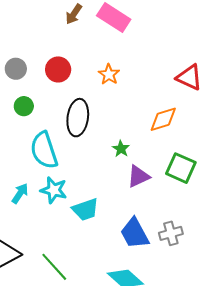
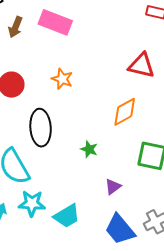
purple triangle: (138, 176) -> (113, 187), moved, size x0.7

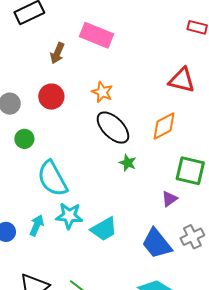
brown arrow: (15, 27) -> (57, 53), moved
black ellipse: (41, 128) -> (113, 128), moved, turned -42
purple triangle: (113, 187) -> (170, 199), moved

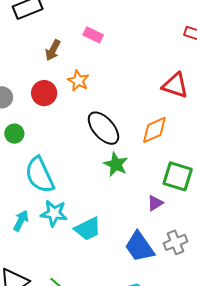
pink rectangle: (96, 35) -> (93, 35), size x0.6
orange star: (102, 92) -> (78, 81), moved
green star: (128, 163) -> (116, 164), size x1.4

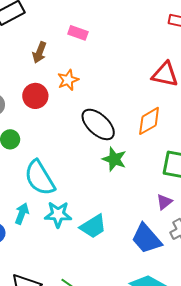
orange star: (78, 81) -> (68, 80), turned 30
purple triangle: (155, 203) -> (164, 202), moved
cyan arrow: (21, 221) -> (22, 214), moved

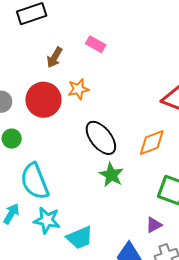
red circle: (35, 96) -> (43, 100), size x1.4

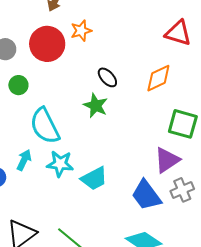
black ellipse: (101, 138) -> (107, 77), size x0.6
green star: (111, 175) -> (96, 106), moved
purple triangle: (154, 225) -> (167, 160), size x1.6

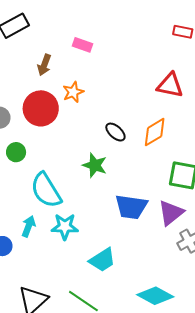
black ellipse: (107, 77) -> (115, 132), moved
cyan trapezoid: (94, 179) -> (102, 260), moved
blue trapezoid: (146, 195) -> (131, 207), moved, turned -40

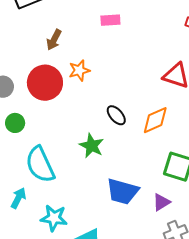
pink rectangle: (83, 45) -> (110, 20), moved, turned -30
purple triangle: (171, 213) -> (161, 202), size x0.7
cyan star: (65, 227) -> (54, 218), moved

